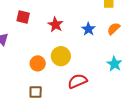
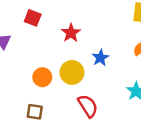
blue star: (88, 29) -> (100, 58), moved
red semicircle: (77, 81) -> (88, 106), turned 72

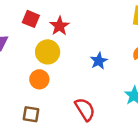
red star: (71, 33) -> (60, 26), moved
yellow circle: (72, 72) -> (48, 52), moved

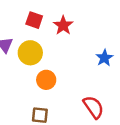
yellow circle: (48, 52) -> (30, 53), moved

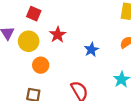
red star: (63, 25) -> (58, 35), moved

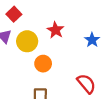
red square: (34, 14) -> (14, 14), moved, turned 32

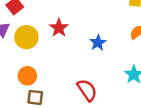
orange circle: (43, 64) -> (27, 76), moved

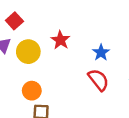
red semicircle: (87, 90) -> (98, 80), moved

